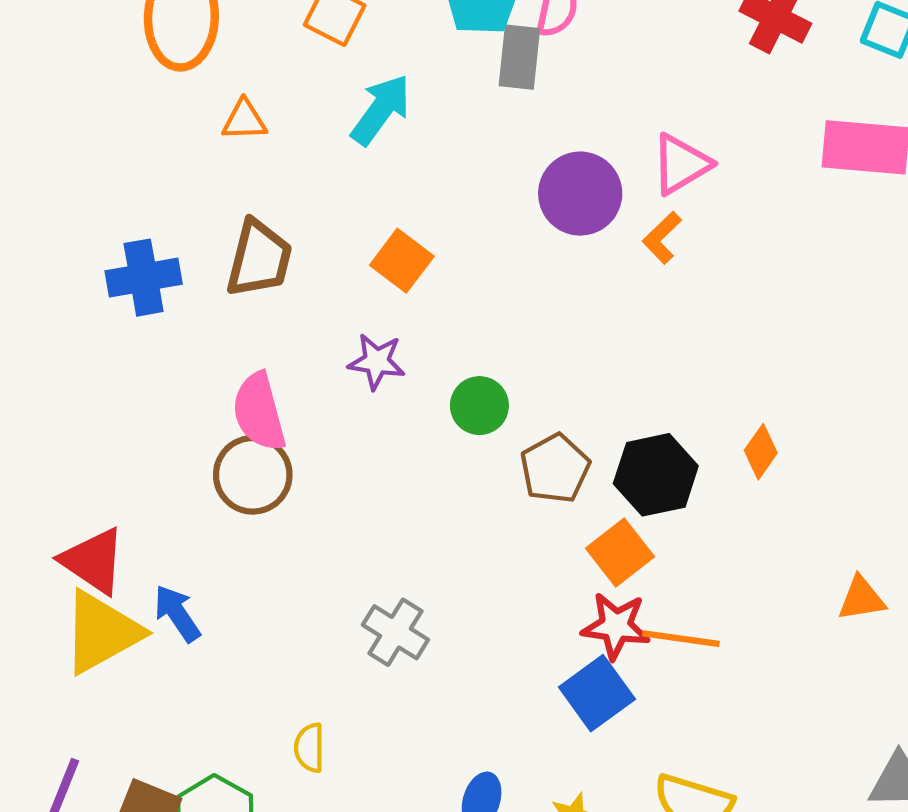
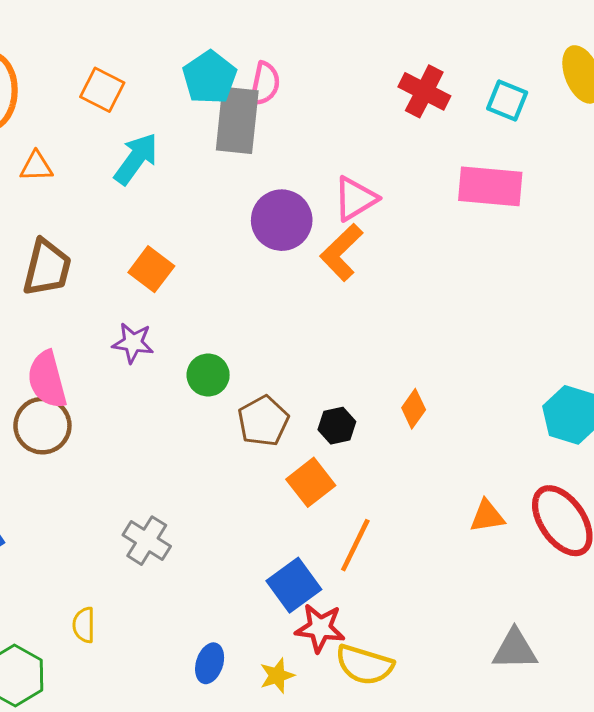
gray rectangle: (519, 57) -> (237, 120), size x1.4
orange L-shape: (662, 238) -> (341, 252), size x1.5
black hexagon: (656, 475) -> (337, 426), size x0.6
red star: (616, 626) -> (320, 628), moved
orange line: (681, 639) -> (355, 545), turned -72

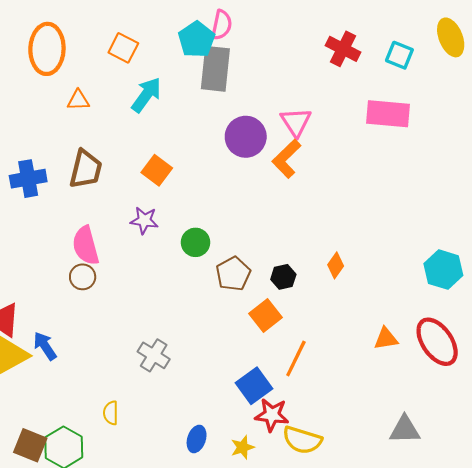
pink semicircle: (265, 84) -> (222, 25), moved
pink triangle: (355, 199) -> (296, 122), turned -32
brown circle: (42, 426) -> (83, 277), size x0.7

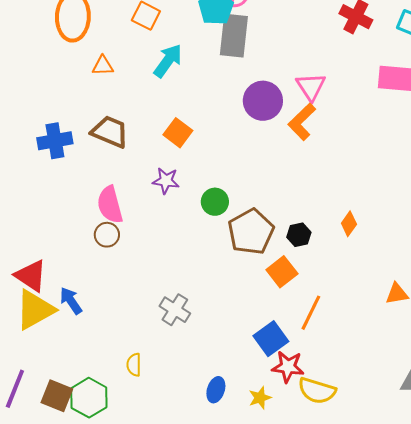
brown trapezoid: (86, 169) -> (110, 132), turned -81
brown pentagon: (233, 274) -> (251, 232), size x1.4

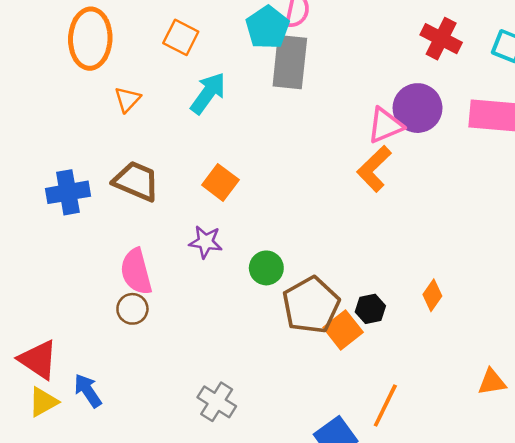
orange triangle: (103, 66) -> (127, 99), turned -45
pink triangle: (311, 87) -> (385, 125), turned 40
purple circle: (263, 101) -> (418, 108), moved
orange square: (282, 272) -> (343, 330), moved
yellow triangle: (35, 310) -> (43, 402), size x0.6

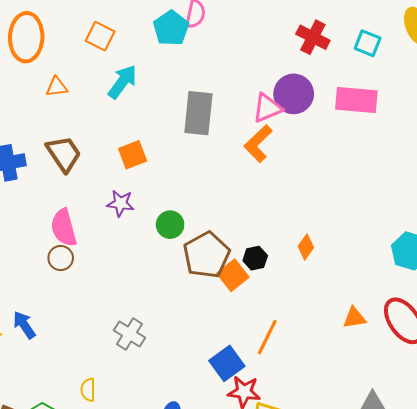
gray rectangle: (290, 62) -> (198, 113), moved
orange triangle: (127, 99) -> (57, 87), turned 40
brown trapezoid: (136, 181) -> (64, 154), turned 33
orange square: (220, 182) -> (133, 155), turned 32

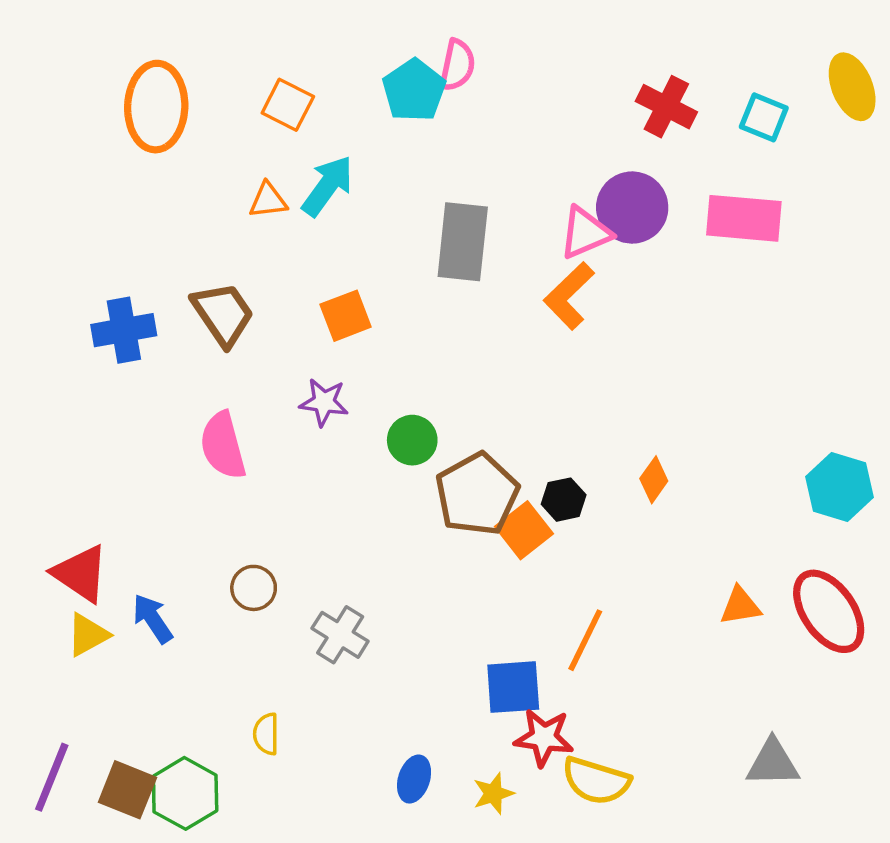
orange triangle: (57, 87) -> (268, 200), moved
brown circle: (61, 258) -> (254, 588), moved
blue square: (227, 363) -> (513, 687), turned 32

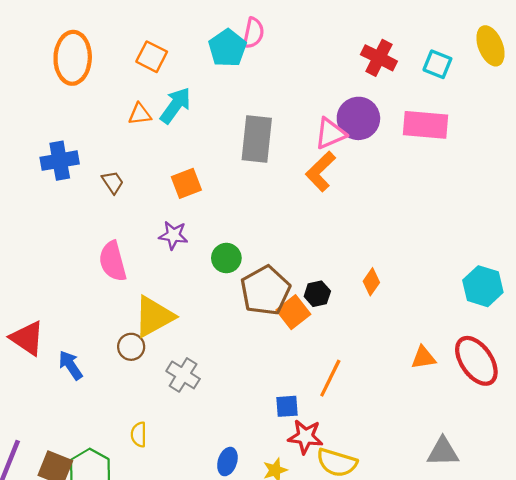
brown trapezoid: (223, 314) -> (113, 182), size x0.6
blue cross: (124, 330) -> (60, 161), moved
yellow triangle: (88, 635) -> (154, 316), moved, size x1.6
blue square: (513, 687) -> (287, 406), size x0.7

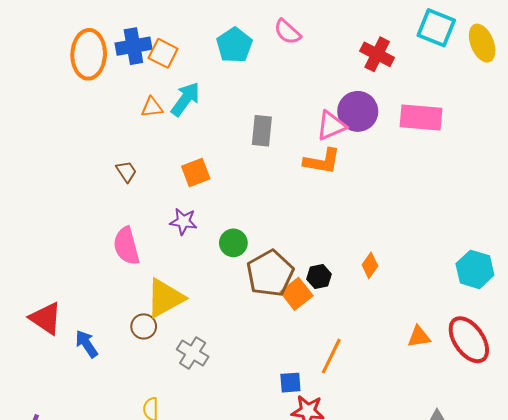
pink semicircle: (253, 33) -> (287, 32), moved, turned 120
cyan square: (437, 64) -> (436, 28), moved, size x1.4
gray rectangle: (257, 139) -> (262, 131), size x0.7
blue cross: (60, 161) -> (133, 46), moved
orange L-shape: (321, 171) -> (322, 161), turned -126

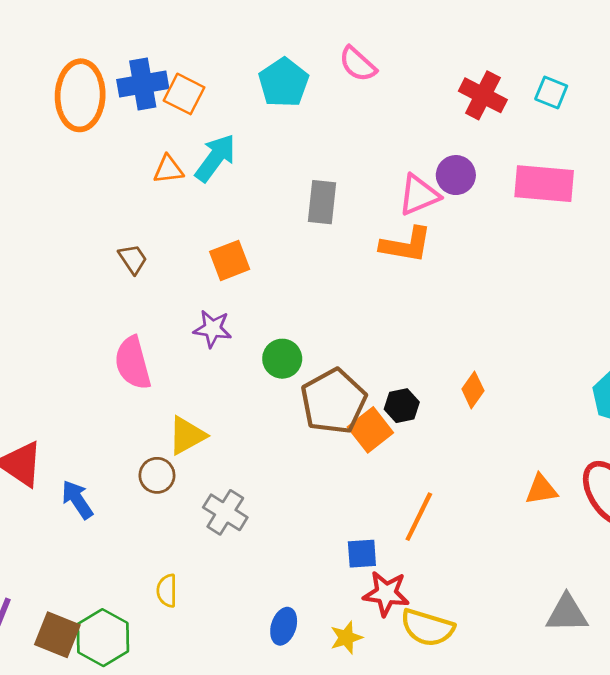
cyan square: (436, 28) -> (551, 93), moved, size x0.6
purple circle: (358, 111) -> (456, 175), size x0.7
yellow triangle: (165, 298) -> (187, 436), size x0.7

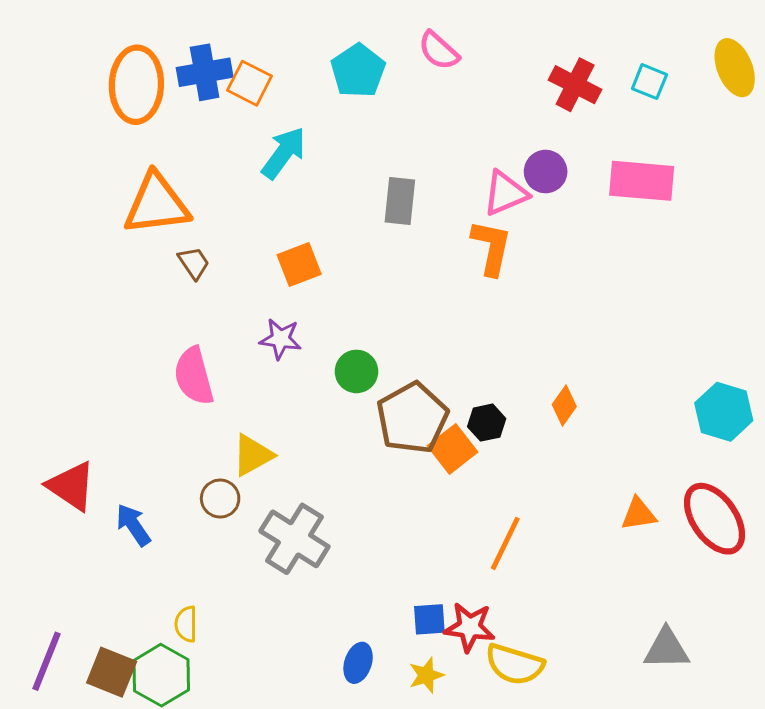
orange triangle: (168, 169) -> (157, 204), moved, size x2.0
orange L-shape: (406, 245) -> (491, 247), turned -88
gray cross: (225, 512) -> (294, 539), size x1.4
blue square: (362, 554) -> (429, 619), moved
yellow semicircle: (167, 591) -> (186, 624), moved

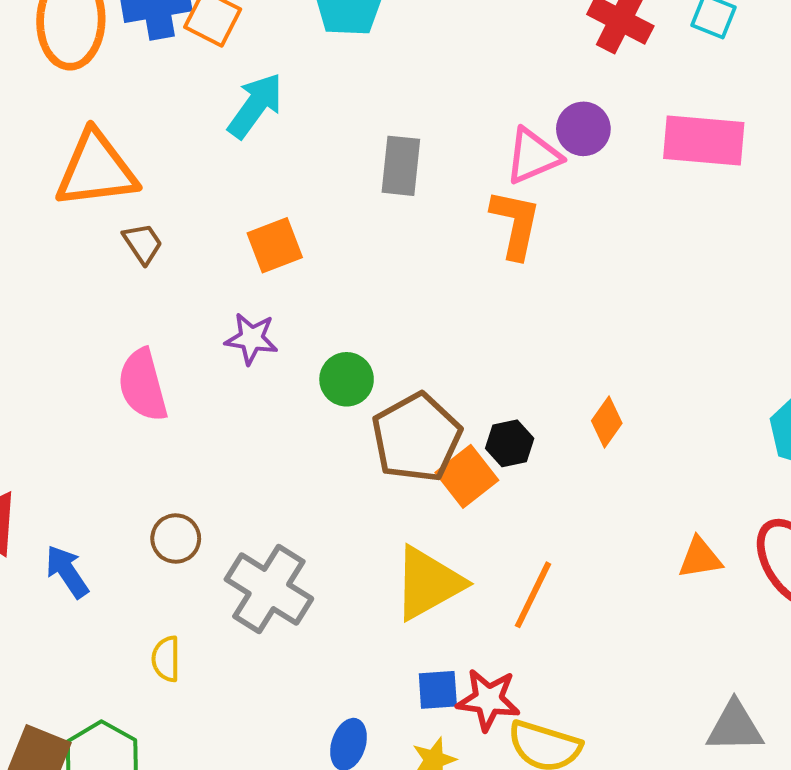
yellow triangle: (253, 455) -> (428, 583), moved, size x1.4
yellow semicircle: (186, 624) -> (166, 659), moved

